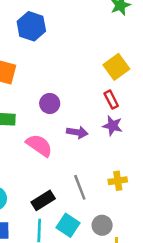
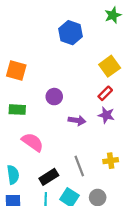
blue hexagon: (31, 26) -> (70, 33), moved
red rectangle: (111, 100) -> (105, 93), turned 72
pink semicircle: (39, 145) -> (33, 142), moved

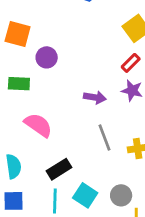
purple circle: (54, 97) -> (47, 57), moved
gray line: (79, 166) -> (105, 137), moved

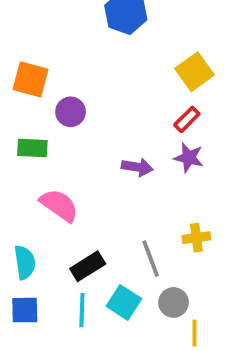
gray line: (105, 137) -> (151, 259), moved

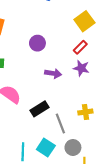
purple circle: (71, 112) -> (37, 43), moved
black rectangle: (88, 266) -> (40, 109), moved

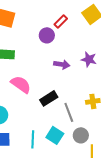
red rectangle: (80, 47) -> (61, 21), moved

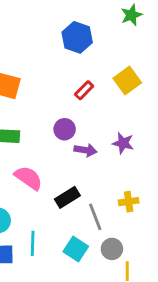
purple circle: (47, 35) -> (65, 129), moved
cyan line: (33, 139) -> (33, 243), moved

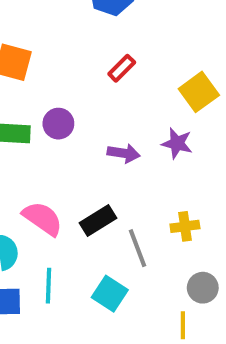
yellow square: (127, 81) -> (199, 92), moved
purple circle: (65, 129) -> (58, 124), moved
pink semicircle: (28, 178) -> (43, 218), moved
gray circle: (112, 249) -> (203, 288), moved

